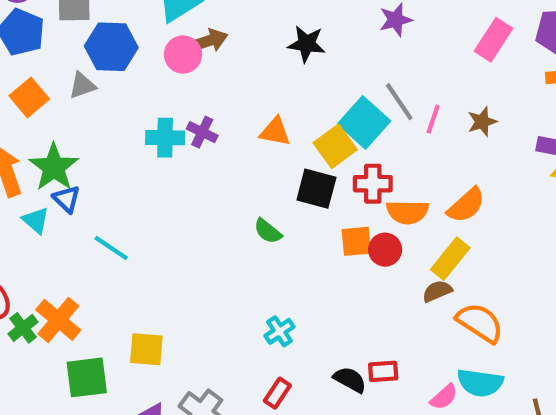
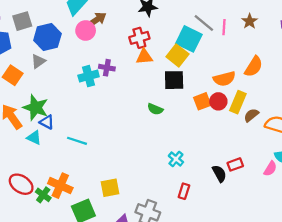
red cross: (373, 184) -> (139, 38), moved
yellow rectangle: (450, 259) -> (238, 102), moved
black semicircle: (350, 380) -> (219, 174), turned 48

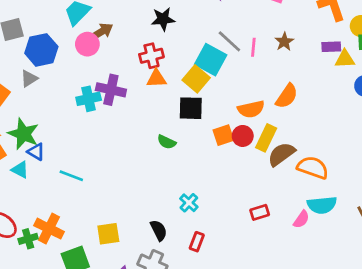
purple cross: (107, 68) -> (111, 90), size x1.5
brown semicircle: (251, 115) -> (281, 154), size x1.5
black semicircle: (219, 174) -> (159, 230), moved
green cross: (43, 195) -> (28, 239), turned 35

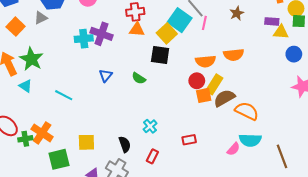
pink line: (253, 47) -> (204, 23), moved
orange semicircle: (287, 96) -> (234, 55), turned 42
orange square: (223, 135) -> (204, 95), moved
blue triangle: (36, 152) -> (106, 75), moved, turned 32
red rectangle: (260, 212) -> (189, 140), moved

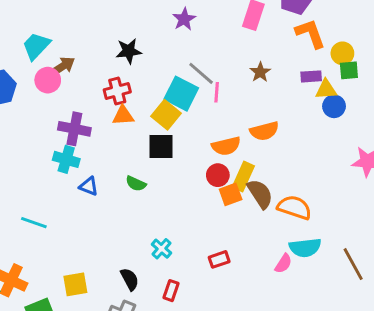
cyan cross: (84, 39) -> (66, 159), moved, turned 30
blue circle: (294, 54) -> (334, 106), moved
blue triangle: (106, 75) -> (89, 186), turned -40
brown semicircle: (224, 98) -> (260, 194), turned 95

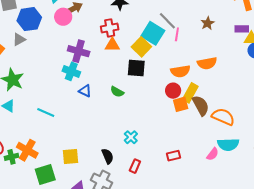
red rectangle: (219, 259) -> (174, 156), moved

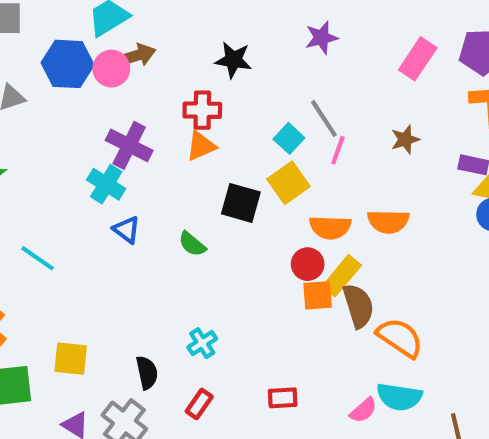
blue hexagon: (29, 19) -> (68, 64), moved
cyan square: (153, 33) -> (289, 138), size x0.6
orange triangle: (112, 45) -> (201, 146), turned -35
yellow square: (141, 47) -> (288, 183), moved

